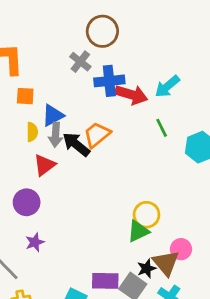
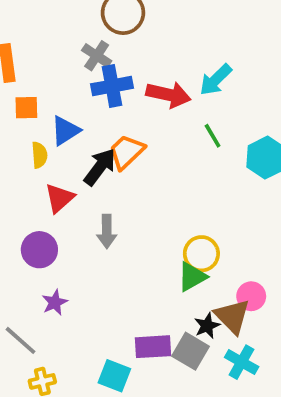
blue cross: (109, 81) -> (112, 86), moved
gray arrow: (56, 135) -> (107, 231), moved
black arrow: (76, 144) -> (100, 167), turned 92

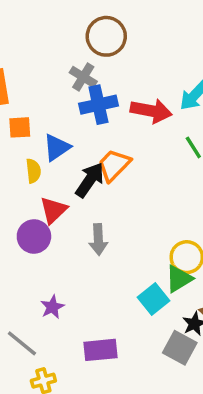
purple circle: (39, 250) -> (34, 236), moved
purple rectangle: (153, 347) -> (100, 350), moved
cyan square: (114, 376) -> (153, 299), moved, turned 32

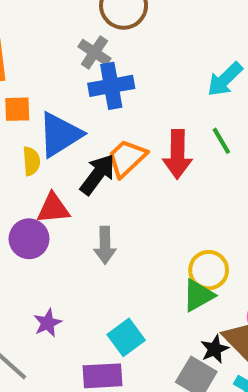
red arrow: (151, 111) -> (178, 154), moved, turned 78
blue triangle: (57, 147) -> (60, 135), size x1.4
red triangle: (53, 210) -> (53, 208), turned 36
cyan square: (153, 299) -> (126, 337), moved

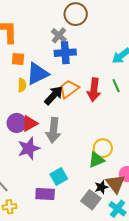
red triangle: (53, 208) -> (30, 123), moved, turned -30
gray arrow: (105, 245) -> (53, 130), size x1.4
purple star: (48, 323) -> (29, 148), moved, size x1.6

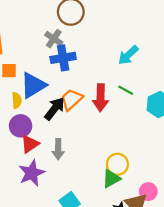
green line: (116, 86) -> (126, 90), turned -32
purple circle: (17, 123) -> (21, 126), moved
gray arrow: (53, 130) -> (58, 149), size x0.7

